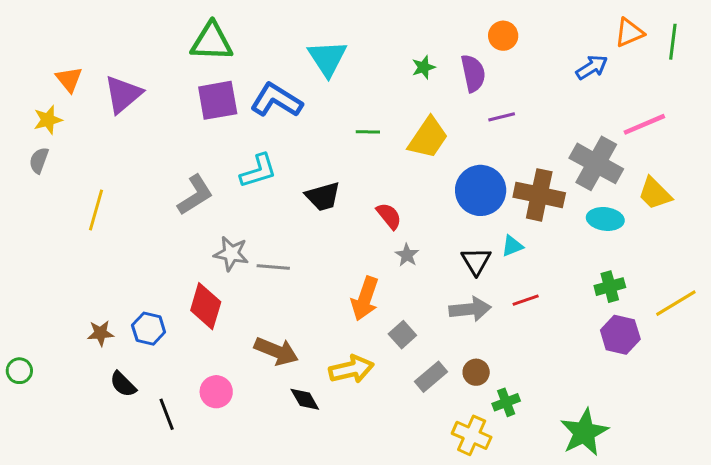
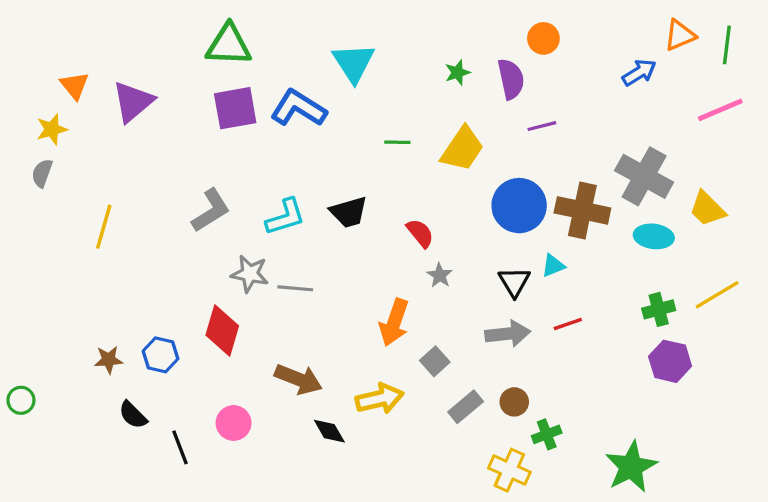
pink line: (644, 124) -> (720, 110), moved
cyan L-shape: (258, 171) -> (285, 217), moved
yellow line: (676, 303) -> (717, 295), moved

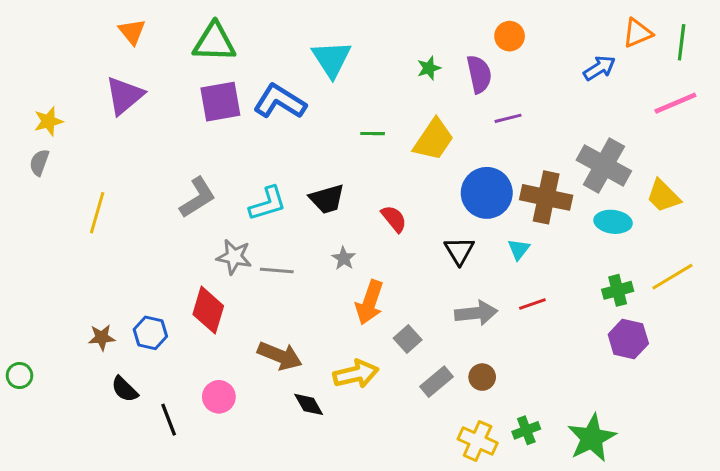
orange triangle: (75, 85) -> (132, 32), moved
cyan triangle: (553, 266) -> (519, 249), turned -30
gray star: (440, 275) -> (344, 258), moved
black triangle: (514, 282) -> (459, 251), moved
green cross: (547, 434) -> (526, 430), moved

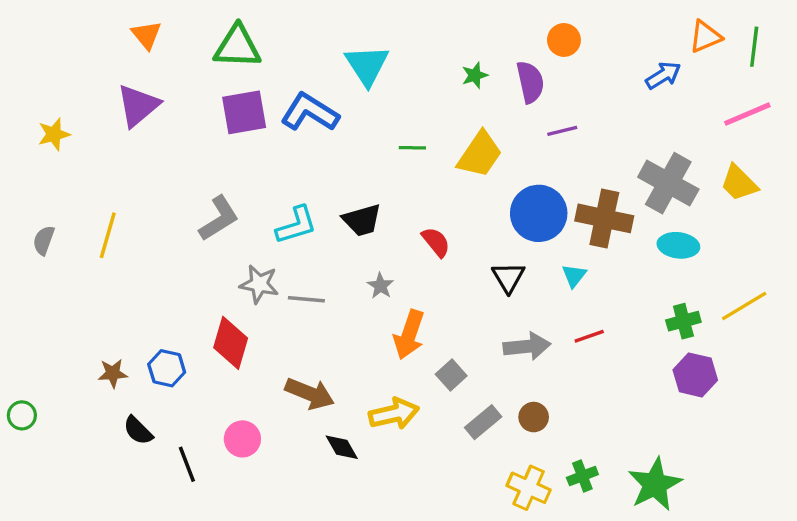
gray semicircle: (39, 162) -> (44, 240), moved
yellow trapezoid: (663, 196) -> (739, 183), moved

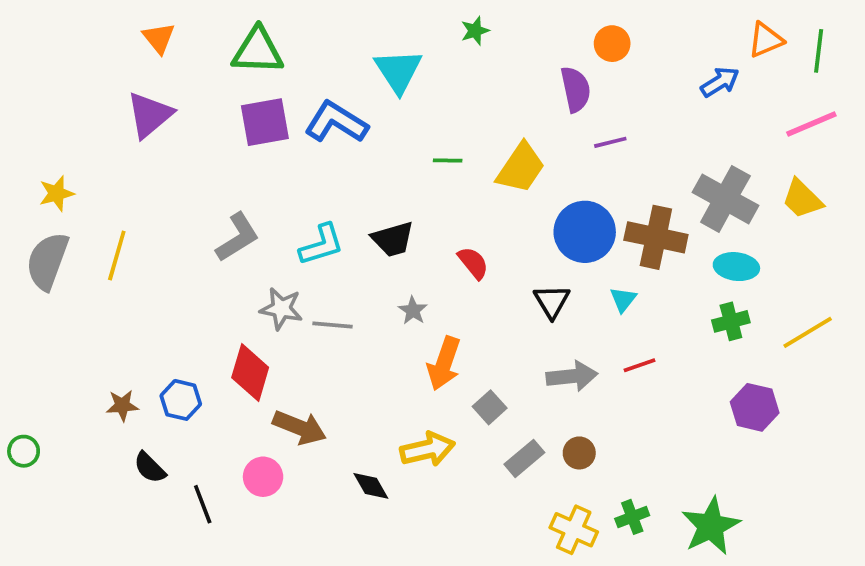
green star: (475, 75) -> (475, 31), moved
yellow star: (54, 134) -> (56, 193), moved
gray semicircle: (44, 240) -> (47, 261), size x1.8
green cross: (683, 321) -> (731, 321), moved
brown arrow: (310, 393) -> (300, 427), moved

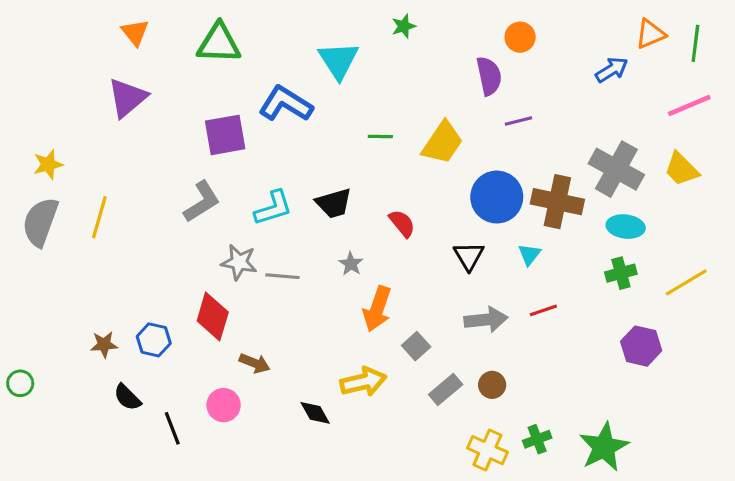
purple square: (265, 122) -> (225, 135), moved
brown arrow: (300, 427) -> (255, 363), size x0.7

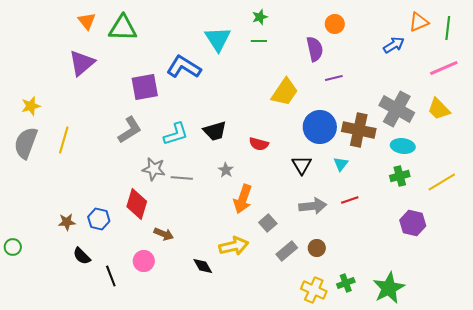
green triangle: (219, 43) -> (123, 28), moved
green line: (380, 136) -> (259, 41), moved
red semicircle: (402, 223) -> (259, 144), turned 144

